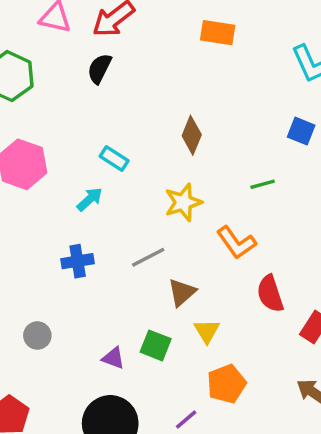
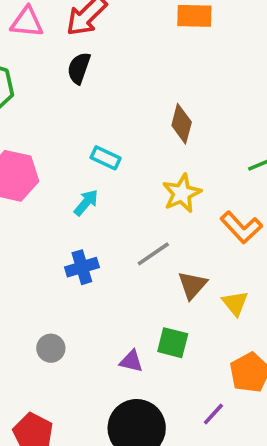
yellow triangle: (207, 331) -> (235, 303), moved

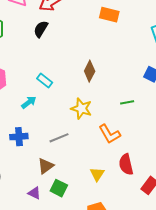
yellow star: (182, 193) -> (81, 109), turned 30
brown triangle: (192, 285) -> (46, 166), moved

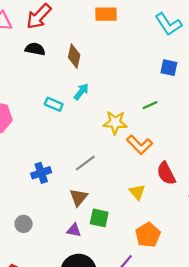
black semicircle: (41, 29) -> (35, 49), turned 84
brown diamond: (90, 71) -> (74, 56), moved
cyan arrow: (29, 102) -> (81, 92), moved
yellow star: (81, 109) -> (115, 123), moved

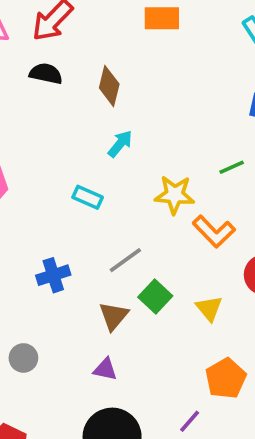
cyan rectangle: (54, 104) -> (88, 197), moved
green square: (99, 218) -> (155, 296), moved, turned 30

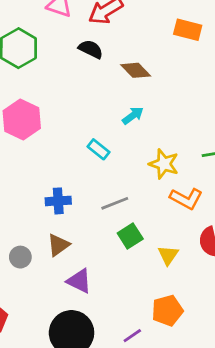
brown diamond: (109, 86) -> (136, 70), turned -72
orange L-shape: (214, 231) -> (186, 199), turned -32
brown triangle: (114, 316) -> (58, 245), moved
purple triangle: (105, 369) -> (79, 281), size x1.4

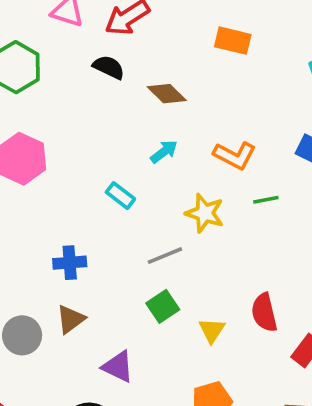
orange L-shape: (186, 199) -> (235, 155), moved
gray line: (115, 203) -> (165, 256), moved
gray circle: (20, 257) -> (22, 335), size x1.4
purple triangle: (79, 281) -> (118, 367), moved

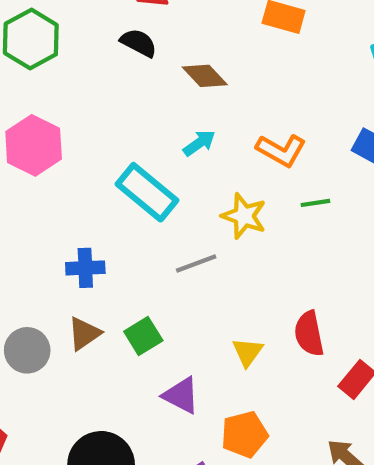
cyan rectangle: (120, 196) -> (147, 192), size x1.8
green square: (163, 306) -> (143, 336), moved
purple triangle: (118, 367) -> (181, 395), moved

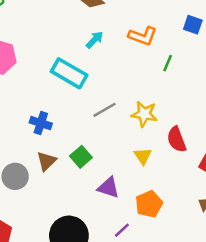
green line: (315, 203) -> (168, 63), turned -49
yellow star: (244, 216) -> (144, 114), moved
blue cross: (85, 268) -> (41, 123), turned 30

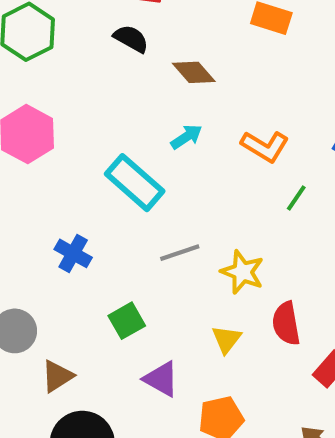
brown triangle: (46, 161) -> (57, 376), moved

